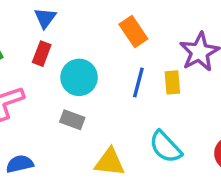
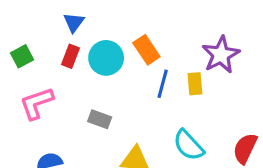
orange rectangle: (133, 32) -> (146, 50), moved
cyan circle: (79, 77) -> (106, 58), moved

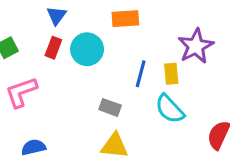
orange rectangle: (146, 50) -> (125, 19), moved, turned -60
gray rectangle: (100, 119) -> (110, 107), moved
cyan semicircle: (188, 145) -> (170, 109), moved

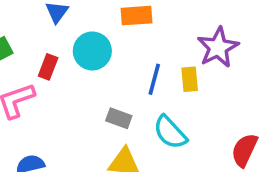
red rectangle: (53, 48) -> (48, 67), moved
cyan semicircle: (170, 109) -> (170, 132), moved

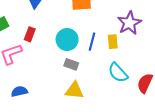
cyan circle: (92, 51) -> (67, 40), moved
cyan semicircle: (170, 132) -> (118, 73), moved

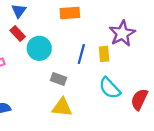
red rectangle: (30, 34) -> (18, 33), moved, turned -64
cyan circle: (67, 40) -> (39, 48), moved

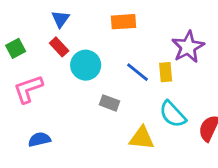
blue line: (81, 54) -> (138, 72), turned -66
yellow triangle: (62, 107) -> (142, 138), moved

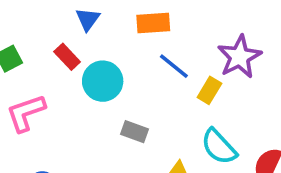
blue triangle: (60, 19) -> (88, 19), moved
blue line: (138, 72) -> (174, 66), moved
yellow rectangle: (166, 72) -> (209, 90), turned 36

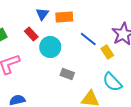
orange rectangle: (153, 23) -> (64, 17), moved
yellow rectangle: (209, 90) -> (107, 52), turned -64

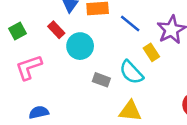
blue line: (88, 39) -> (130, 24), moved
cyan semicircle: (112, 82) -> (131, 72), moved

